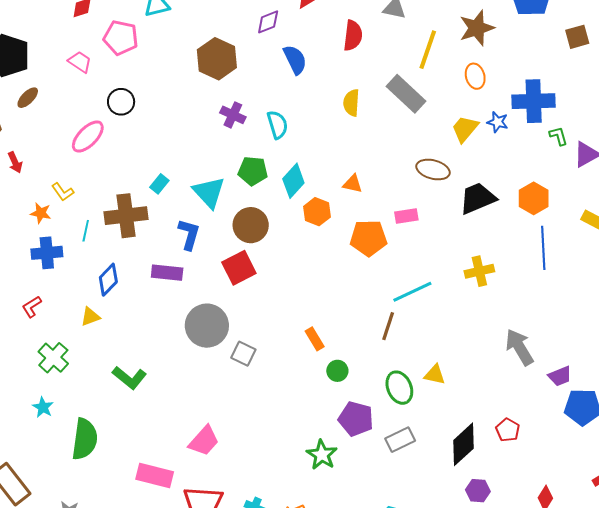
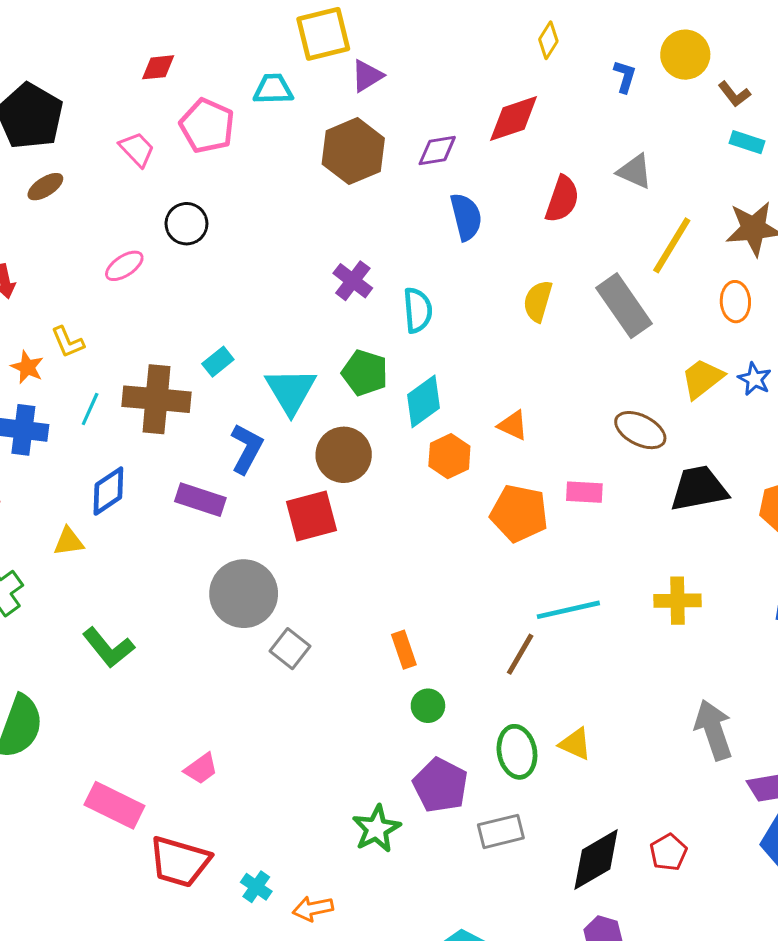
brown hexagon: (217, 59) -> (353, 151), moved
pink ellipse: (88, 137) -> (124, 266), size x0.7
pink trapezoid: (204, 441) -> (201, 769), size x0.7

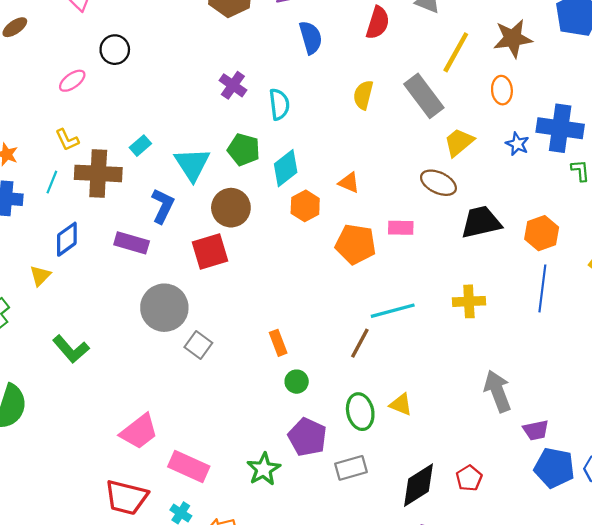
yellow L-shape: (68, 342) -> (67, 140), moved
yellow trapezoid: (702, 378) -> (459, 142), moved
yellow triangle: (69, 542) -> (40, 276), turned -35
pink trapezoid: (201, 769) -> (139, 432), size x1.6
pink rectangle: (114, 805) -> (189, 466), moved

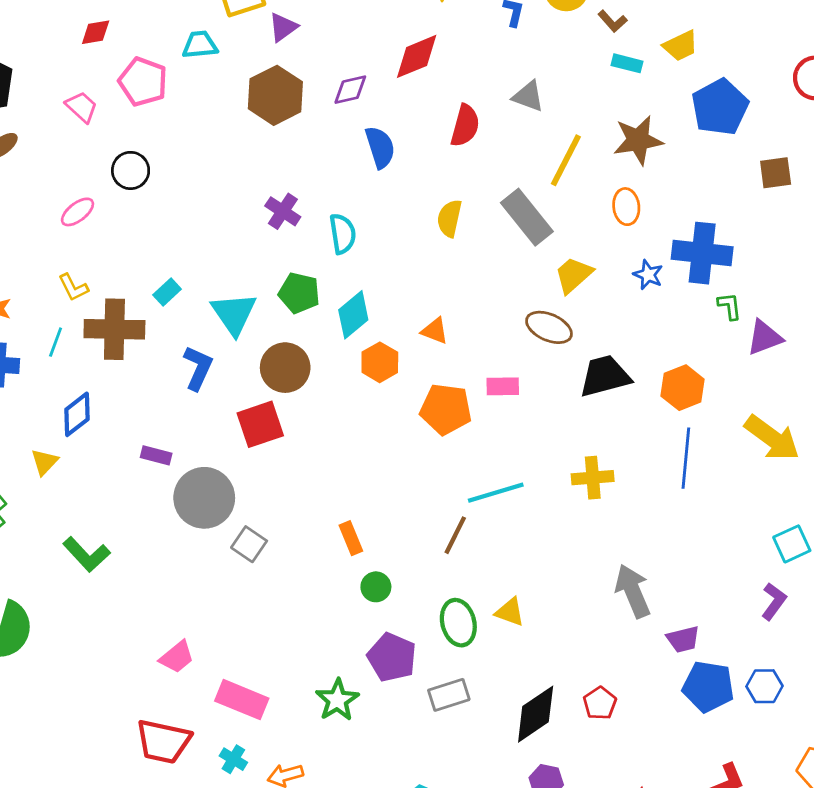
purple rectangle: (132, 243) -> (156, 455), moved, size x0.7
pink trapezoid: (139, 432) -> (177, 657), size x0.7

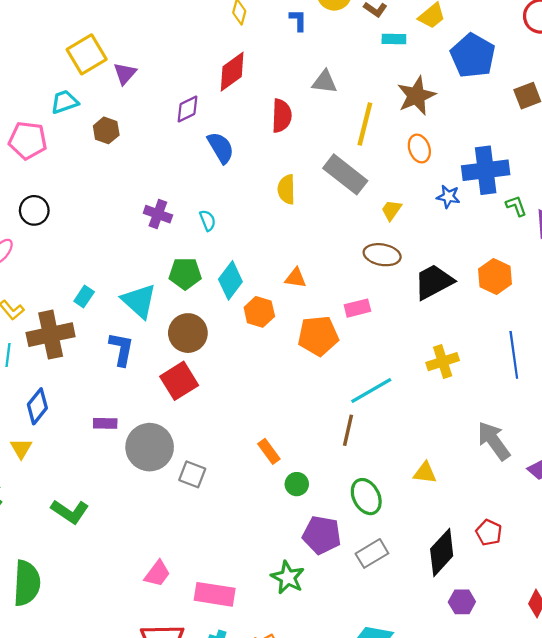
brown hexagon: (275, 95) -> (106, 130), moved, size x0.6
cyan semicircle: (343, 234) -> (208, 220), size x0.7
yellow trapezoid: (574, 275) -> (391, 210), size x0.7
blue line: (686, 458) -> (514, 355), moved
yellow triangle: (510, 612) -> (425, 473), moved

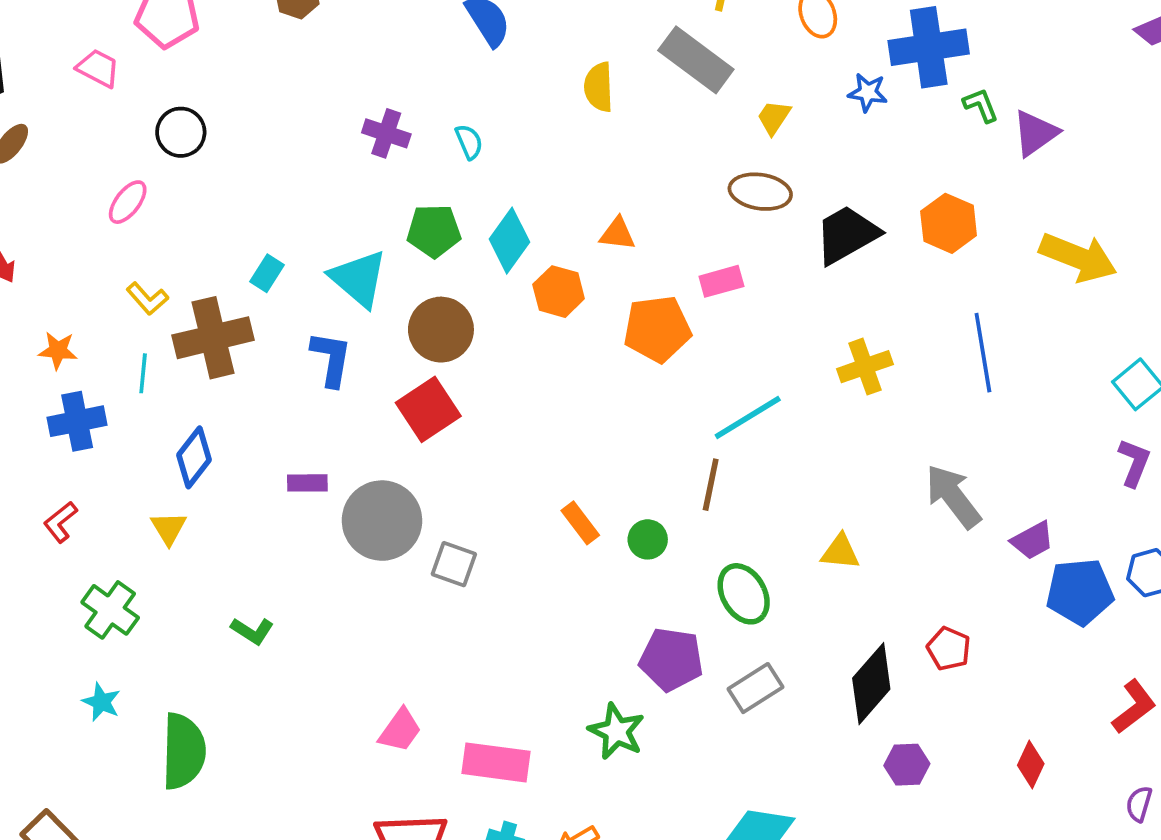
green circle: (297, 484) -> (648, 539), moved
green L-shape: (70, 512) -> (252, 631), size x0.7

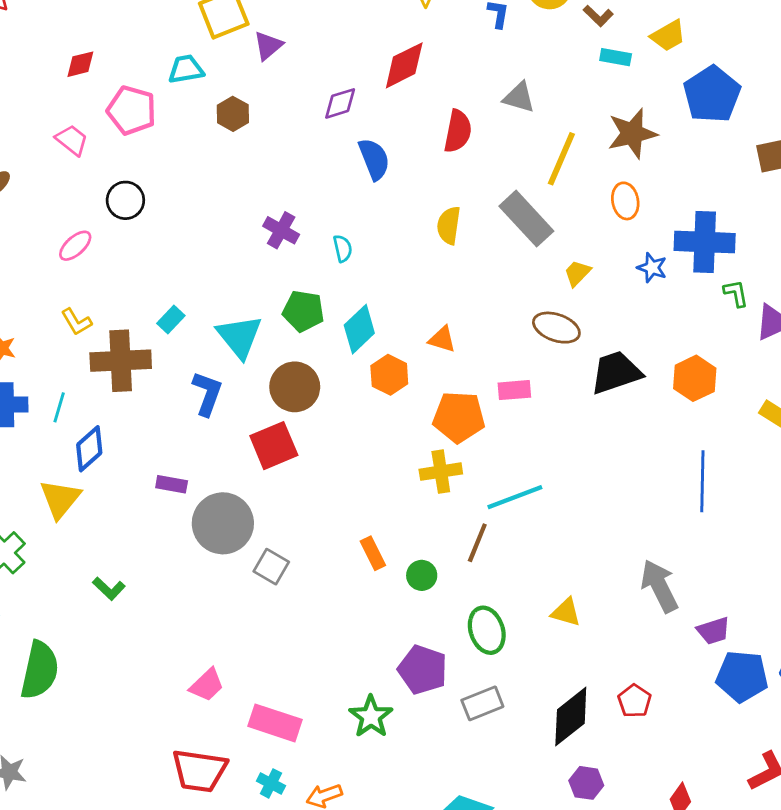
yellow cross: (865, 367) -> (441, 472), moved
cyan line: (143, 373) -> (59, 407), moved
yellow triangle: (169, 528) -> (60, 499), size x1.5

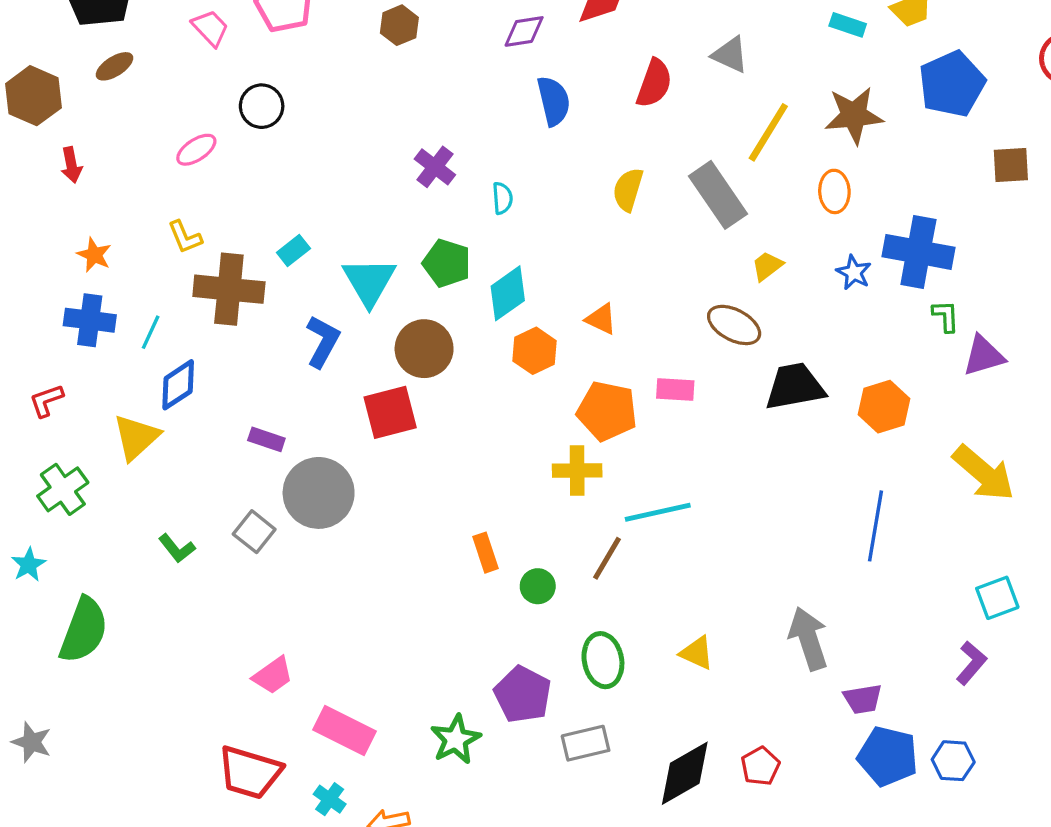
gray square: (271, 567) -> (254, 532), moved

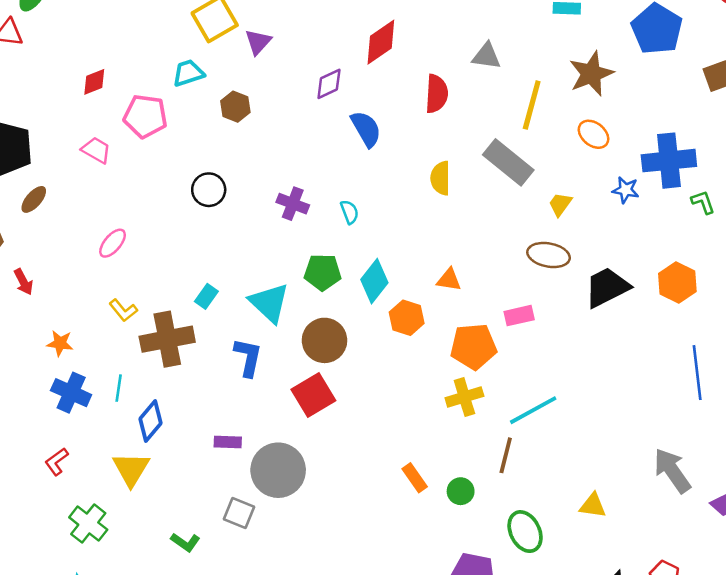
black circle: (262, 106) -> (209, 190), moved
orange ellipse: (834, 191) -> (594, 134), turned -32
blue cross: (90, 320) -> (71, 393), turned 33

